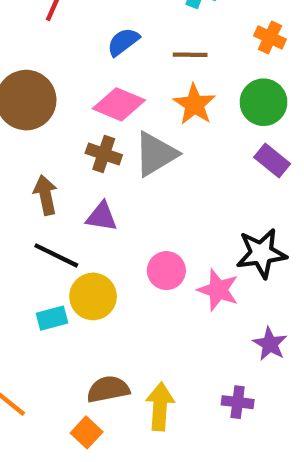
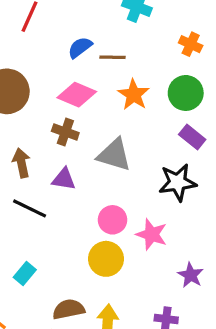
brown line: (190, 55) -> (113, 57), moved
gray triangle: (156, 154) -> (114, 155), moved, turned 48
black star: (261, 253) -> (178, 182), moved
yellow circle: (93, 296) -> (106, 259), moved
cyan rectangle: (52, 318) -> (25, 273), moved, turned -35

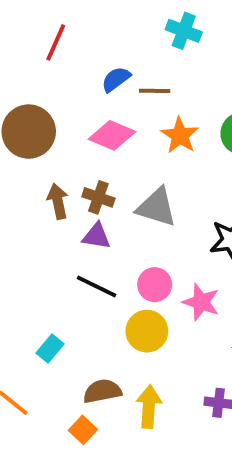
brown cross: (65, 132) -> (98, 197), moved
brown arrow: (21, 163) -> (58, 201), moved
black line: (30, 208) -> (97, 287), moved

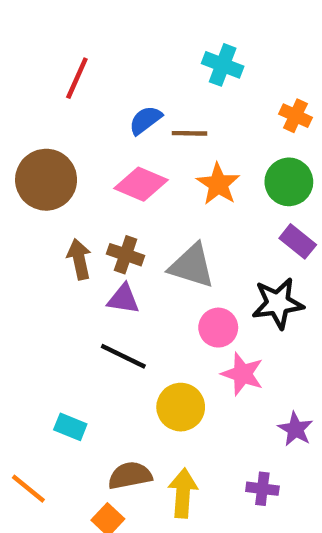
pink circle: (155, 285) -> (218, 328), moved
cyan rectangle: (50, 349) -> (70, 427), turned 72

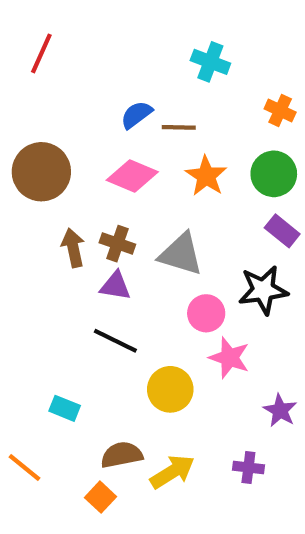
red line: (77, 78) -> (41, 53), moved
yellow arrow: (183, 493) -> (172, 472), turned 54

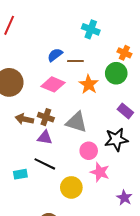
green circle: (274, 174) -> (116, 73), moved
brown arrow: (73, 248) -> (24, 119), turned -66
cyan rectangle: (65, 408) -> (20, 174), moved, turned -32

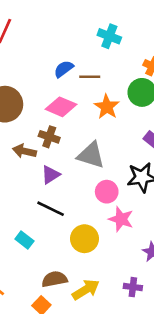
brown cross: (46, 117) -> (49, 137), moved
purple triangle: (45, 137) -> (51, 175), turned -42
cyan rectangle: (20, 174) -> (24, 240), moved, turned 48

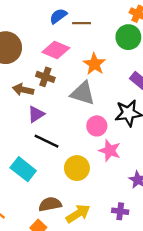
orange star: (107, 107) -> (94, 64), moved
purple triangle: (51, 175) -> (36, 114), moved
cyan rectangle: (24, 240) -> (23, 169), size x1.5

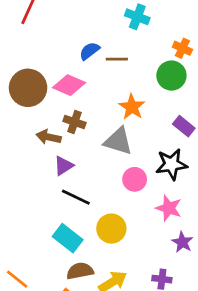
pink diamond: (56, 50) -> (69, 85), moved
pink star: (110, 151) -> (169, 208), moved
cyan rectangle: (23, 169) -> (68, 238), moved

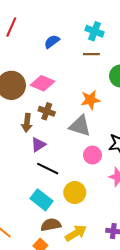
blue semicircle: (90, 51) -> (52, 42), moved
brown line: (117, 59) -> (91, 54), moved
orange star: (132, 107) -> (90, 100), turned 30
brown arrow: (49, 137) -> (27, 123), turned -96

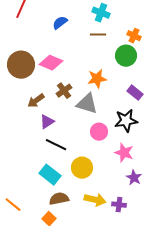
brown cross: (47, 111) -> (64, 91), moved, turned 35
brown arrow: (27, 123) -> (36, 101), turned 48
yellow arrow: (76, 233) -> (95, 200), moved, turned 45

